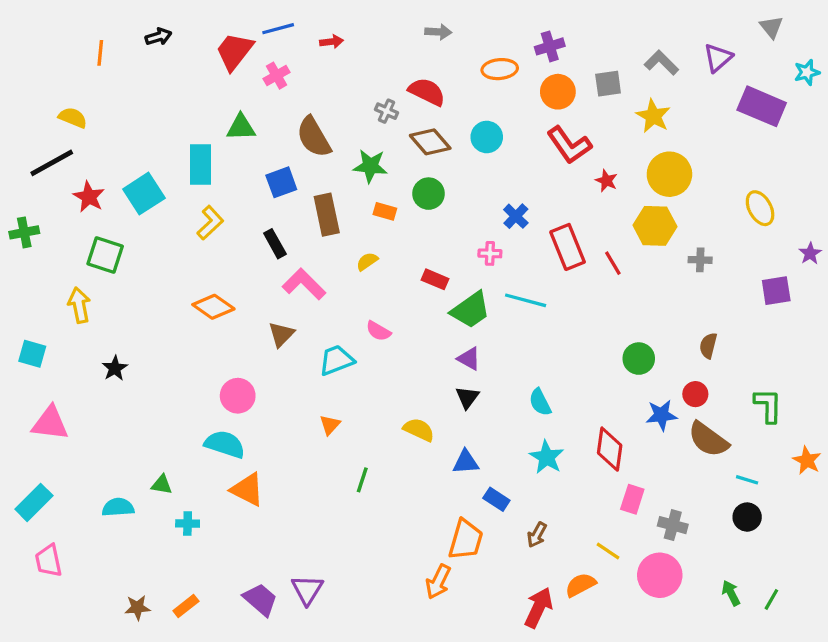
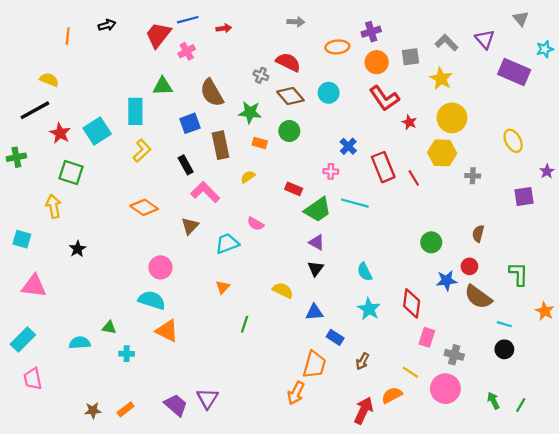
purple triangle: (718, 58) -> (485, 39), turned -30

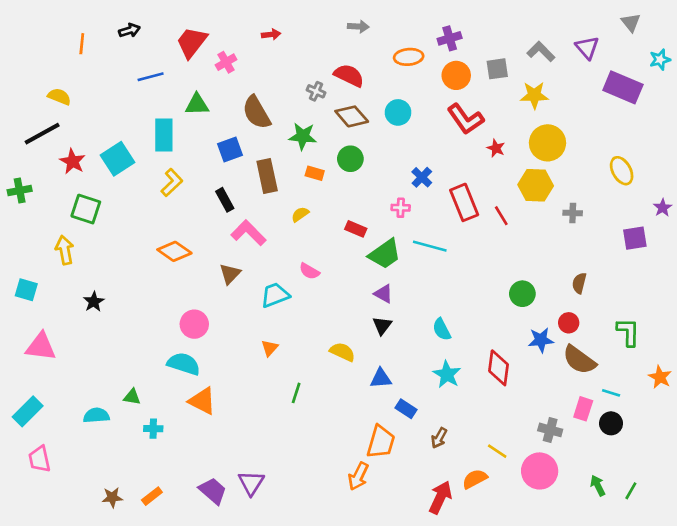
blue line: (188, 20) -> (151, 77), moved
yellow star: (441, 79) -> (534, 95), turned -30
pink rectangle: (427, 337) -> (583, 409), moved

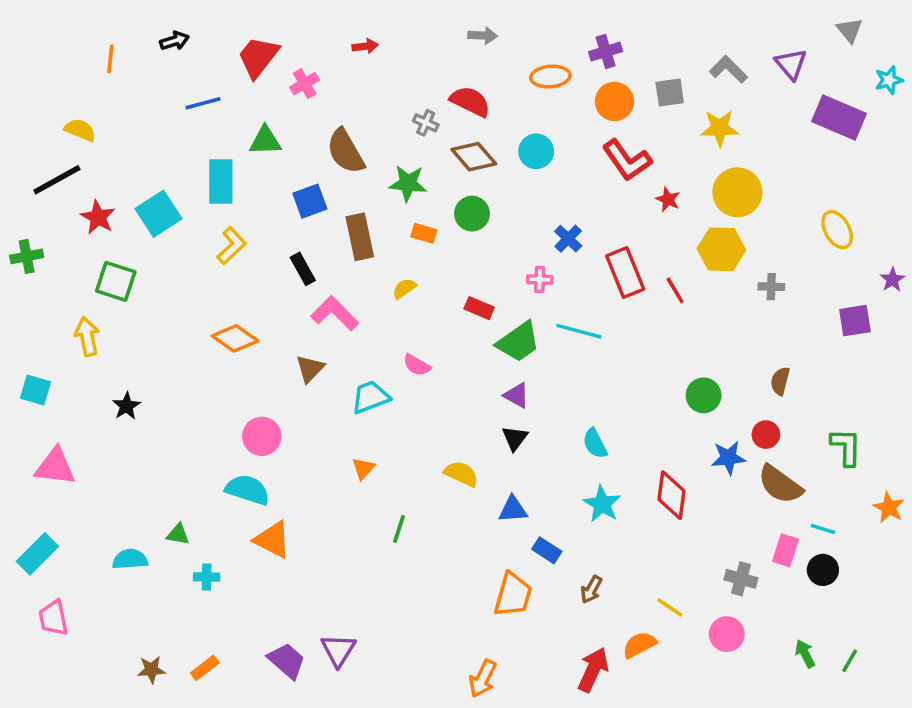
pink circle: (540, 471) -> (727, 634), size x0.7
orange arrow: (358, 476) -> (483, 679), moved

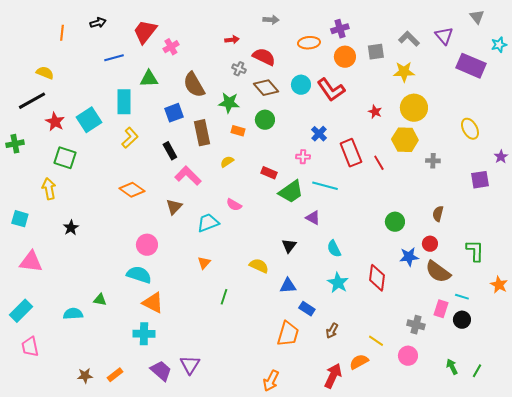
red arrow: (365, 46) -> (232, 40), moved
red L-shape: (627, 160) -> (331, 90), moved
purple triangle: (517, 395) -> (313, 218), moved
cyan cross: (207, 577) -> (144, 334), moved, size x1.5

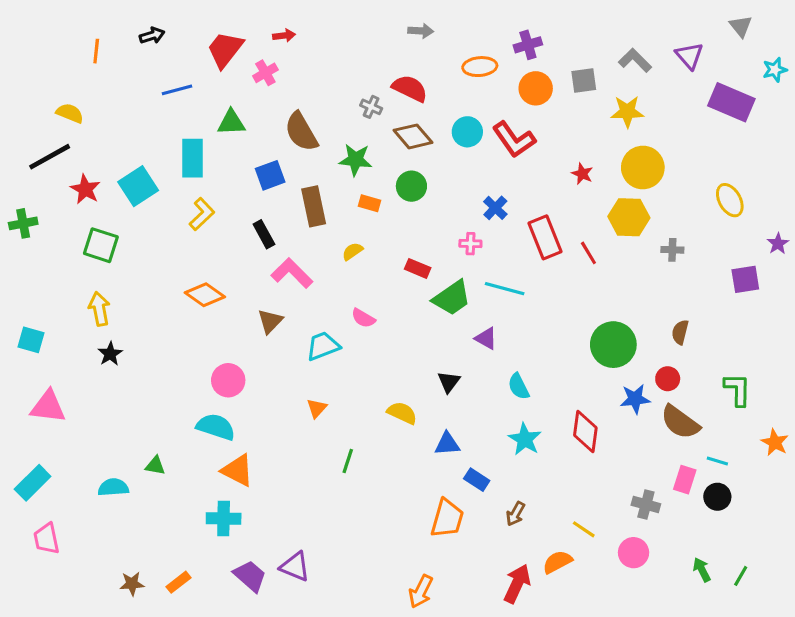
red arrow: (232, 40) -> (284, 36), moved
yellow arrow: (49, 189) -> (99, 309), moved
green circle: (395, 222) -> (613, 345), size x1.5
purple triangle: (190, 365) -> (295, 567), turned -40

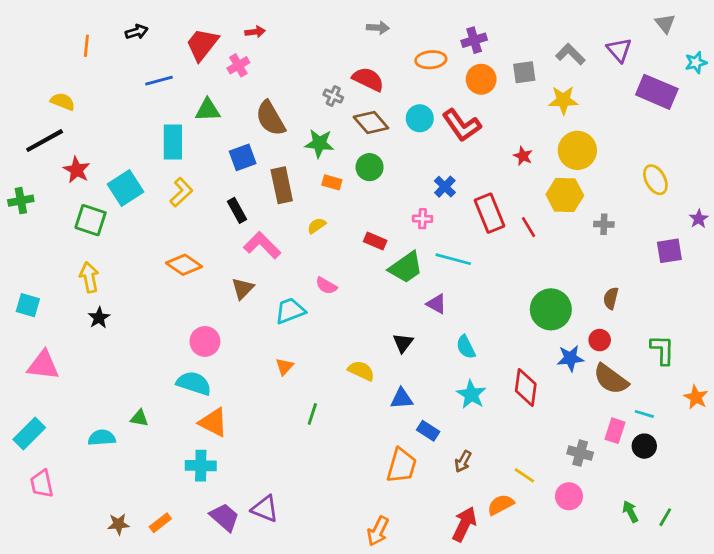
cyan square: (138, 186) -> (125, 188), moved

